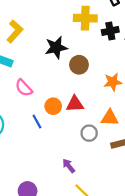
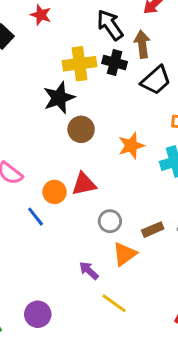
black cross: (110, 31) -> (115, 63), moved, turned 35
black star: (56, 48) -> (59, 98), moved
orange triangle: (110, 118) -> (124, 254), moved, turned -30

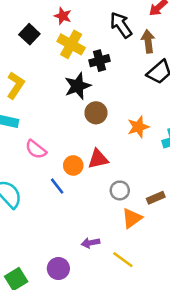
black cross: (115, 63) -> (99, 61), moved, turned -30
yellow cross: (79, 64) -> (71, 44), moved, turned 36
purple arrow: (89, 271) -> (91, 243), moved, turned -54

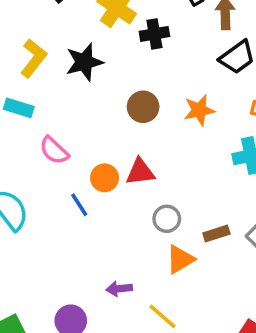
black star: (78, 86) -> (84, 62), moved
orange star: (138, 127) -> (199, 110), moved

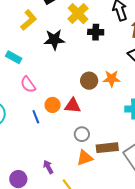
yellow L-shape: (34, 58) -> (29, 20), moved
brown circle: (143, 107) -> (89, 81), moved
brown rectangle: (216, 234) -> (107, 148), size x1.5
purple arrow: (119, 289) -> (48, 167), turned 56

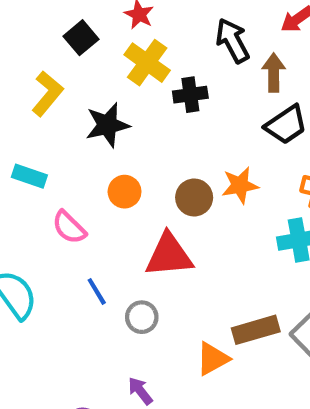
orange circle: (53, 105) -> (125, 192), moved
red triangle: (73, 106) -> (169, 255), size x1.4
gray circle: (82, 134) -> (142, 317), moved

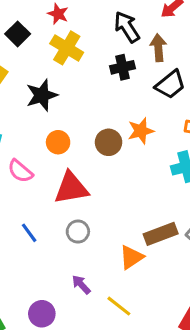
black cross: (190, 95) -> (122, 67), moved
red triangle: (169, 255) -> (71, 188), moved
blue line: (97, 291) -> (29, 233), moved

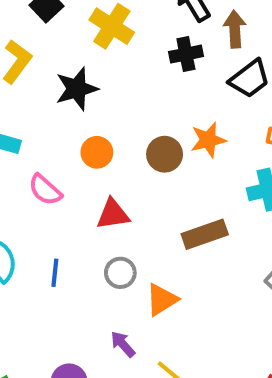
red triangle: (71, 188) -> (113, 214), size x0.7
blue line: (29, 233) -> (55, 273), turned 40
brown rectangle: (161, 234) -> (205, 234), moved
orange triangle: (131, 257) -> (162, 300), moved

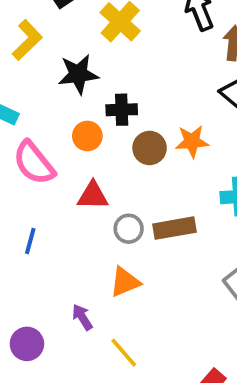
black cross: (186, 54) -> (122, 110), moved
pink semicircle: (45, 190) -> (34, 163), size x1.4
gray circle: (120, 273) -> (129, 229), moved

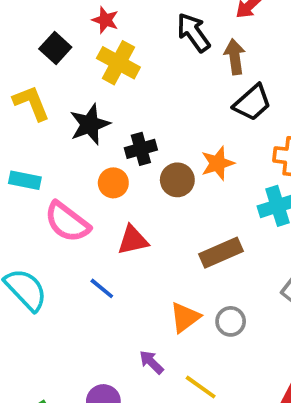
yellow L-shape: (27, 40) -> (31, 103), turned -54
gray circle: (129, 229) -> (231, 321), moved
blue line: (30, 241) -> (102, 288), moved, turned -52

